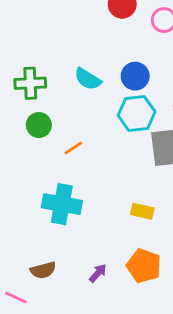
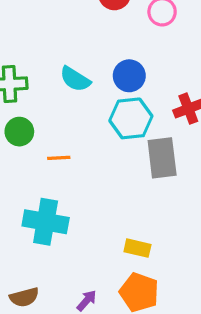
orange line: (73, 148) -> (59, 158), turned 30
yellow rectangle: (142, 211) -> (137, 248), moved

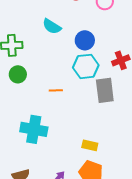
cyan semicircle: (75, 79) -> (52, 26), moved
orange line: (59, 158) -> (56, 90), moved

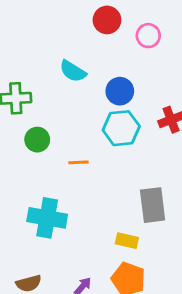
green circle: (18, 74) -> (37, 140), moved
gray rectangle: (105, 90) -> (153, 205), moved

